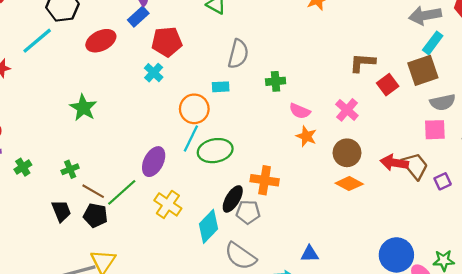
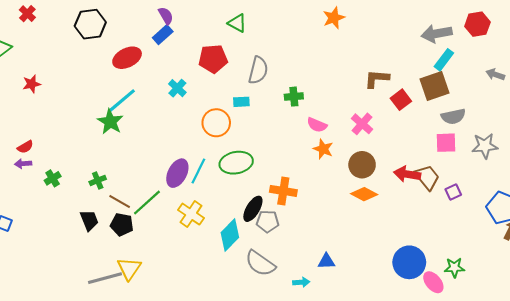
cyan line: (37, 41) -> (122, 101), moved
red pentagon: (167, 42) -> (213, 59), moved
cyan line: (191, 138) -> (198, 171), moved

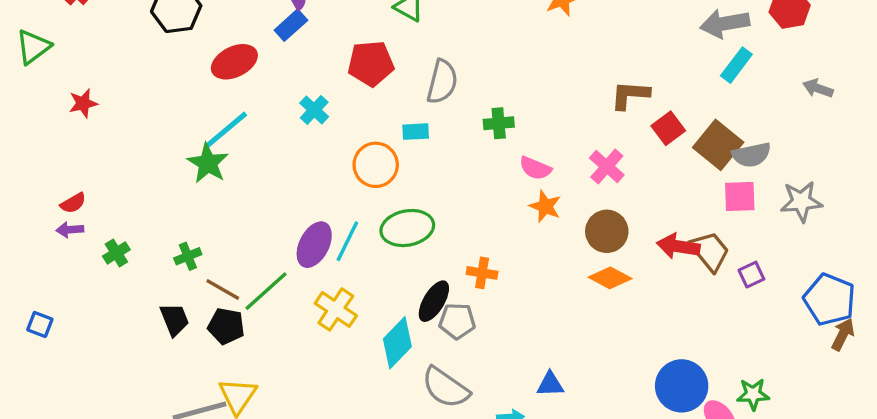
brown square: (434, 86) -> (718, 145), moved, turned -32
orange cross: (283, 191) -> (482, 273), size x0.7

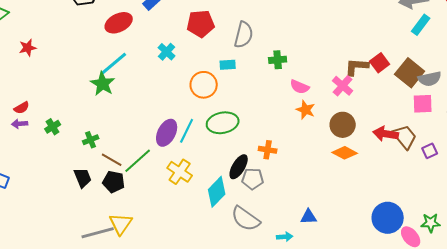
brown L-shape: (630, 95) -> (357, 67), moved
green cross: (116, 253) -> (53, 127), moved

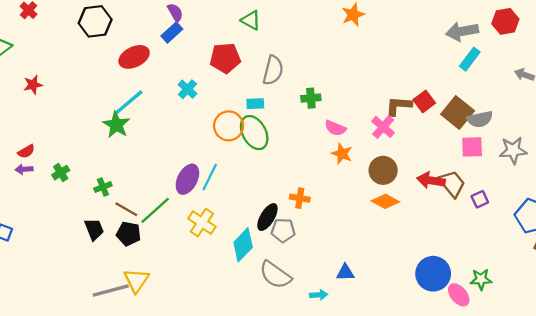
green ellipse: (223, 123) -> (254, 133), moved, turned 72

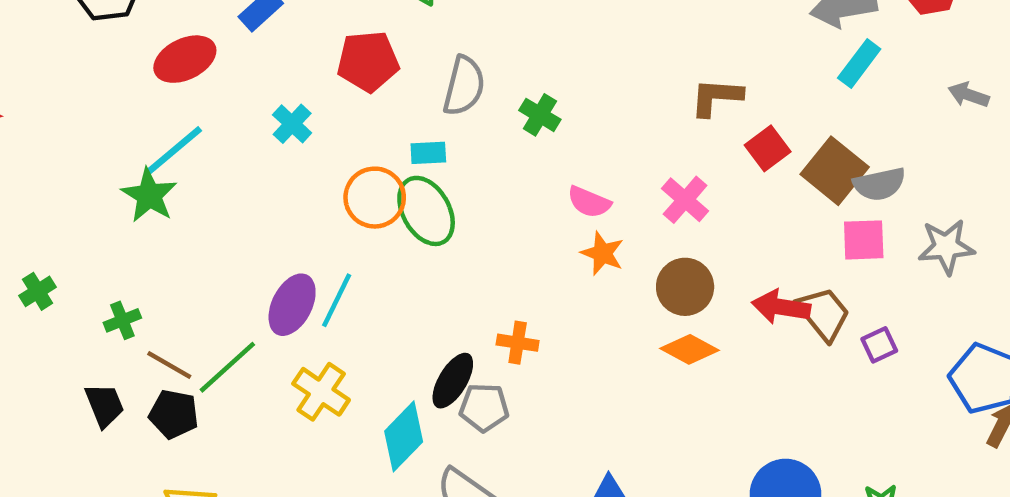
green cross: (311, 98) -> (540, 115), moved, turned 36
brown L-shape: (399, 106) -> (716, 97), moved

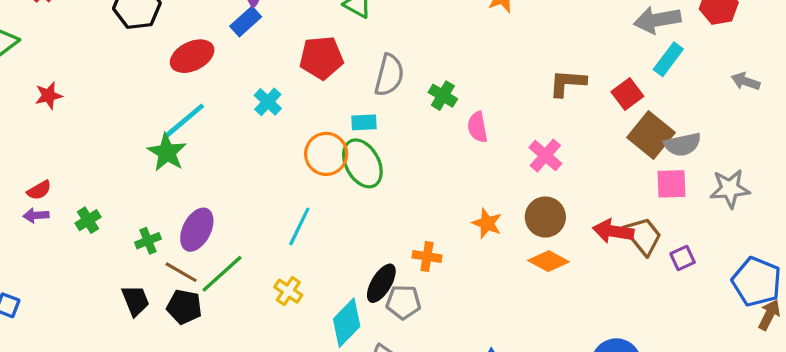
red square: (768, 148) -> (627, 94), moved
pink semicircle: (589, 202) -> (478, 127), moved, turned 56
orange star: (602, 253) -> (487, 223), moved
purple ellipse: (292, 305) -> (197, 230), moved
yellow cross: (321, 392) -> (288, 291), size x0.7

